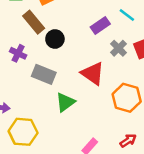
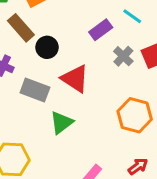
red triangle: (93, 73) -> (75, 79), moved

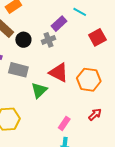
gray cross: (123, 56) -> (49, 40), moved, turned 32
red triangle: (75, 79) -> (59, 73), moved

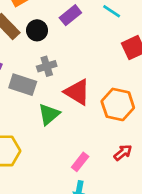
purple rectangle: (59, 24) -> (70, 15), moved
black circle: (23, 40) -> (37, 30), moved
gray cross: (49, 40) -> (47, 66), moved

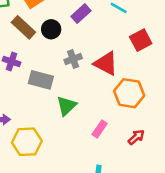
gray cross: (47, 66) -> (73, 59), moved
red triangle: (77, 92) -> (106, 63), moved
pink rectangle: (80, 162) -> (100, 129), moved

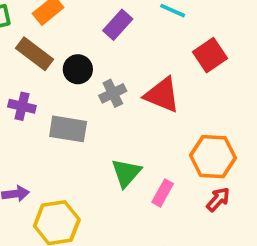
black circle: (51, 29) -> (78, 69), moved
orange hexagon: (129, 93) -> (213, 157), moved
green triangle: (66, 106) -> (126, 173), moved

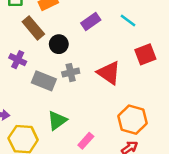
gray cross: (113, 93) -> (71, 73), moved
green triangle: (126, 173) -> (57, 121), moved
pink rectangle: (163, 193) -> (86, 141), moved

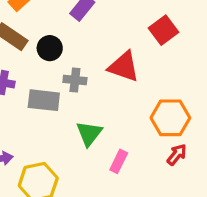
gray cross: (71, 73) -> (75, 80), turned 35
green triangle: (57, 121) -> (89, 134), moved

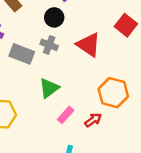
red square: (163, 30) -> (126, 25), turned -30
black circle: (50, 48) -> (54, 17), moved
red arrow: (177, 155) -> (93, 120), moved

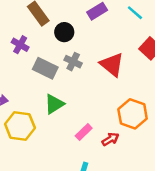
black circle: (54, 17) -> (64, 32), moved
green triangle: (49, 88) -> (54, 104), moved

